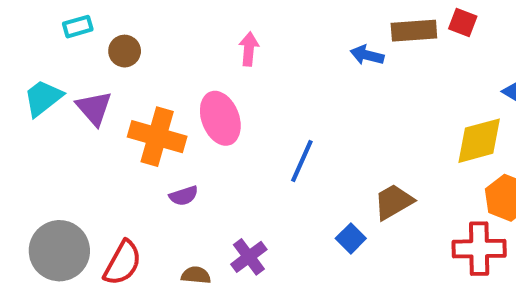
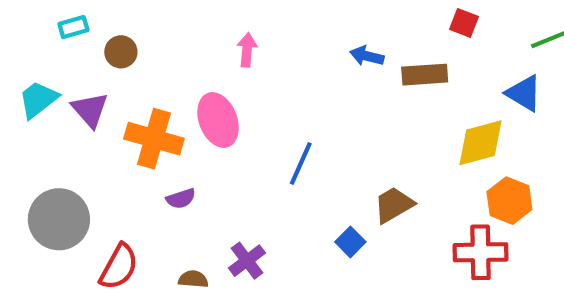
brown rectangle: (414, 31) -> (425, 75), moved
gray circle: (59, 251) -> (59, 219), moved

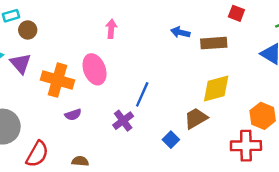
brown circle: (121, 52) -> (28, 30), moved
yellow diamond: (481, 143) -> (216, 88), moved
purple cross: (247, 261) -> (123, 121), moved

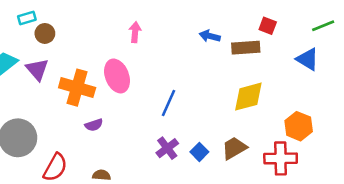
red square: (236, 13) -> (268, 26), moved
brown trapezoid: (196, 118) -> (234, 148), moved
purple cross: (123, 121) -> (167, 148), moved

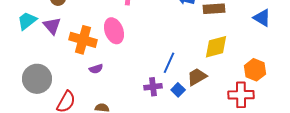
blue line: (169, 103) -> (169, 63), moved
purple cross: (167, 148) -> (153, 87), turned 30
brown trapezoid: (234, 148) -> (197, 77), moved

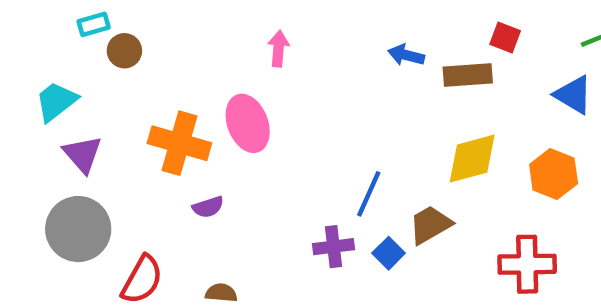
purple triangle: (52, 26) -> (83, 154), moved
orange hexagon: (255, 70) -> (554, 174), moved

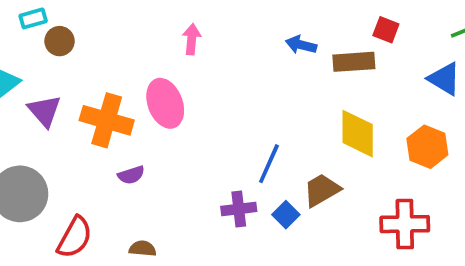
purple triangle: (83, 154) -> (44, 111), moved
yellow diamond: (472, 159) -> (358, 134), turned -75

